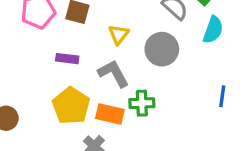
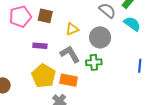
cyan semicircle: (213, 30) -> (132, 24), turned -72
yellow triangle: (119, 34) -> (72, 29), turned 32
green cross: (142, 103) -> (94, 62), moved

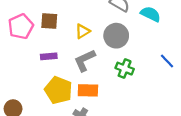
gray L-shape: (70, 54) -> (85, 60), turned -75
green cross: (94, 62) -> (125, 69), moved, turned 35
blue line: (140, 66) -> (167, 61), turned -40

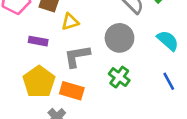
cyan semicircle: (151, 14) -> (168, 41), moved
yellow triangle: (83, 31) -> (70, 22), moved

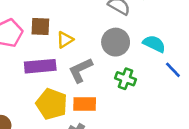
purple rectangle: (38, 41) -> (40, 66), size x1.6
cyan semicircle: (168, 41) -> (154, 44), moved

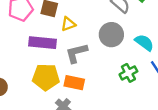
green cross: (125, 79) -> (128, 73), moved, turned 30
yellow pentagon: (52, 104) -> (46, 77), turned -30

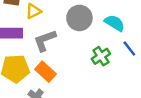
orange rectangle: (74, 83) -> (46, 72), turned 36

